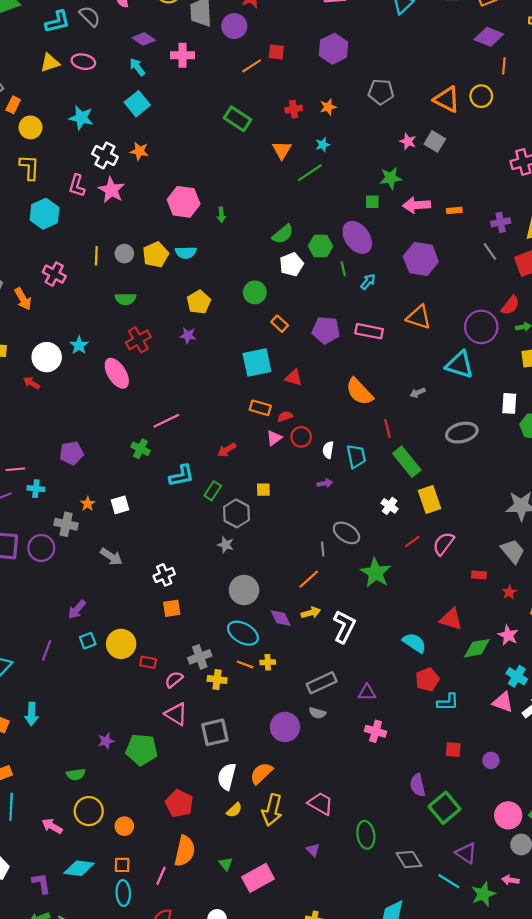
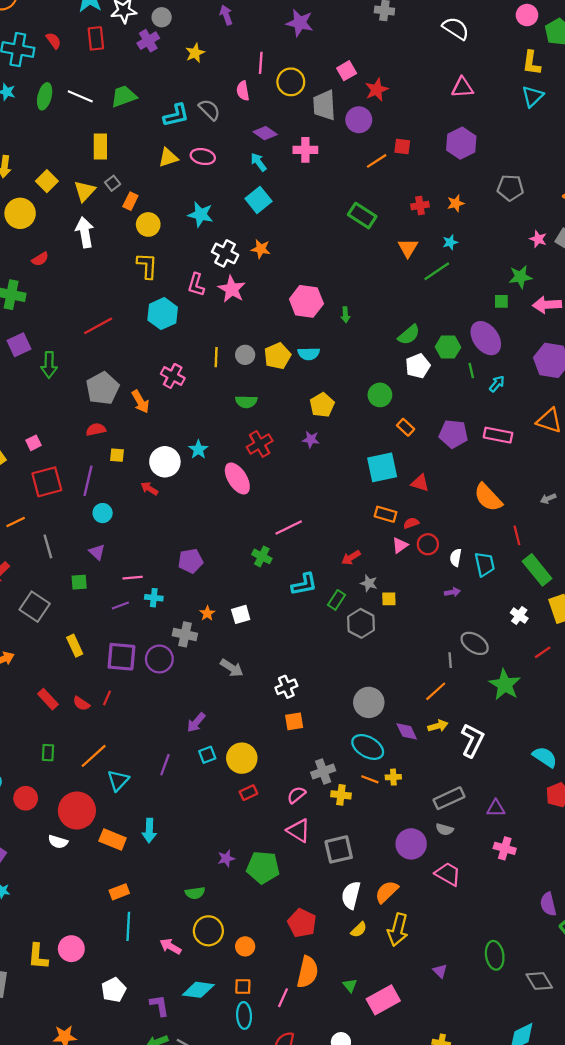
gray star: (226, 545) -> (369, 583), moved
red rectangle: (148, 662) -> (248, 793), moved, turned -35
pink trapezoid: (321, 804) -> (448, 874), moved

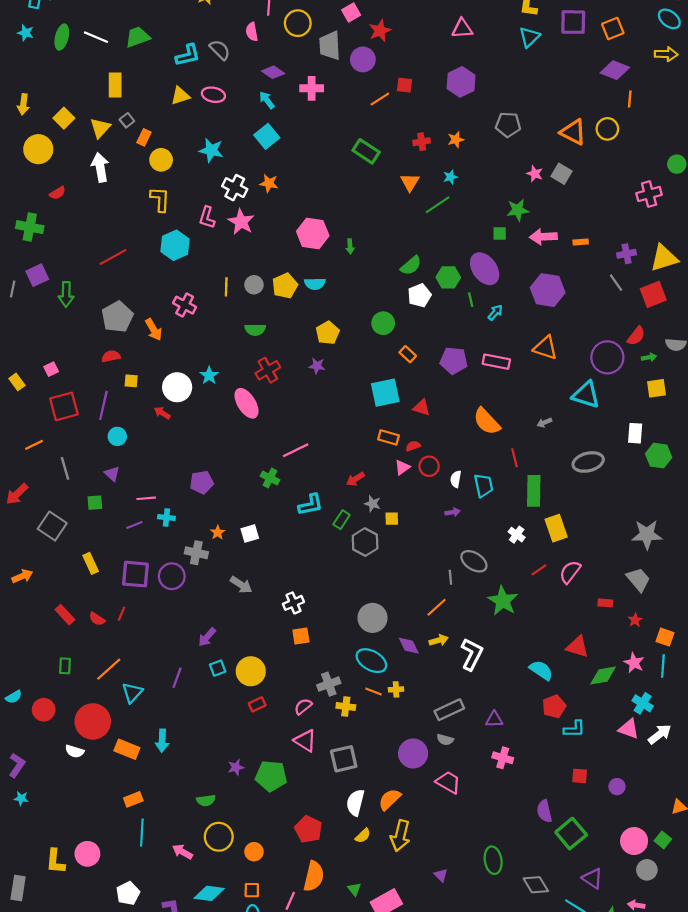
green rectangle: (537, 570) -> (534, 491), turned 40

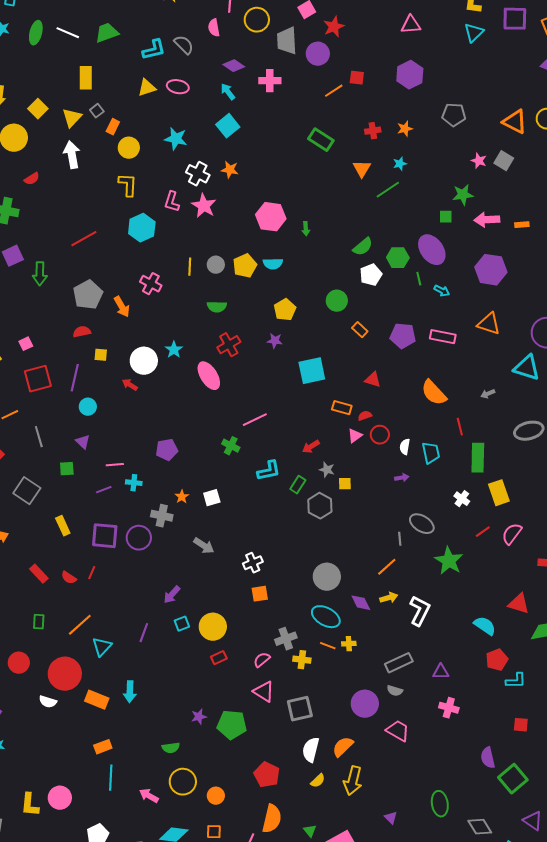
cyan arrow: (495, 313) -> (442, 291), turned 77
cyan square: (385, 393) -> (312, 371), moved

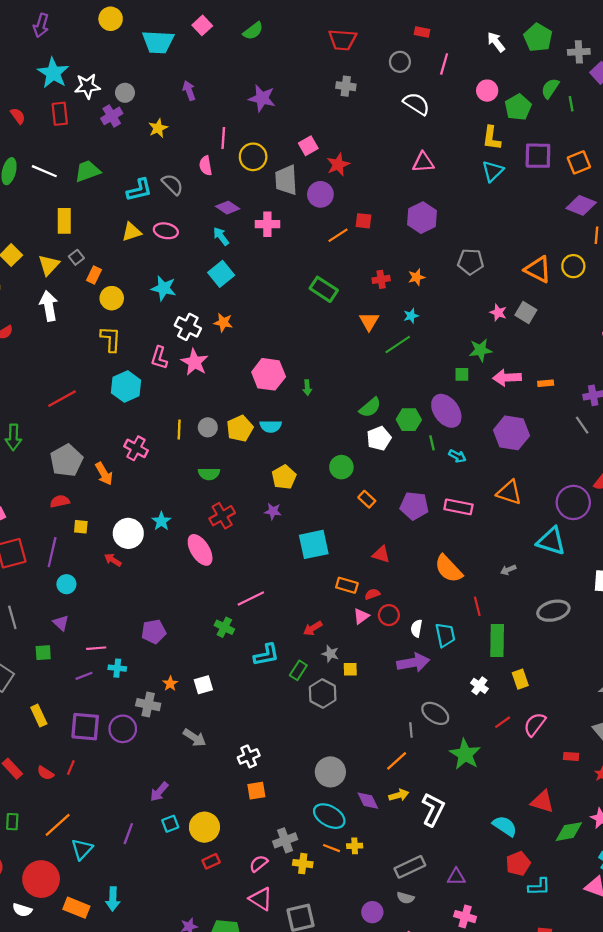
purple arrow: (402, 478) -> (413, 663), size x2.0
yellow rectangle: (499, 493) -> (520, 679), size x0.7
purple circle: (365, 704) -> (372, 912), size x0.7

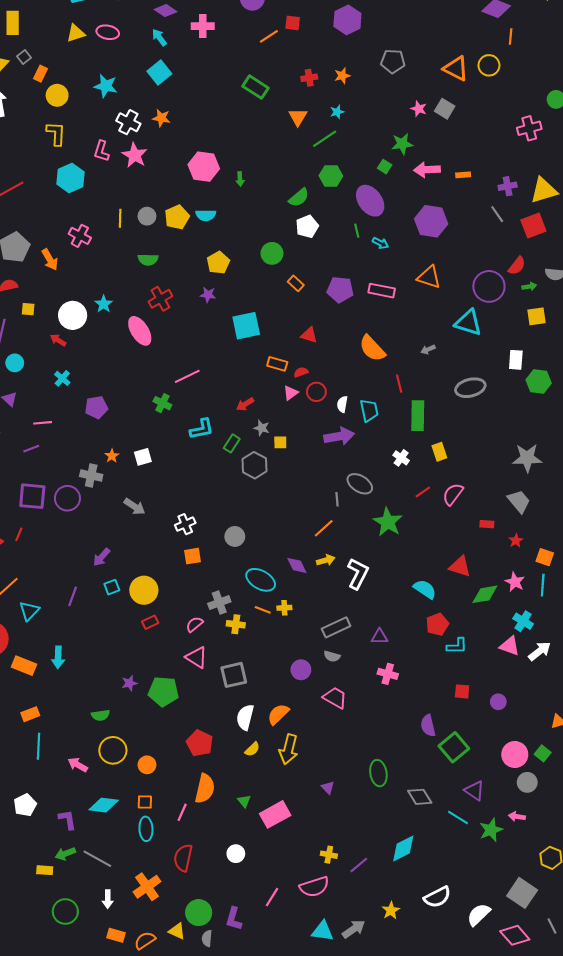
green square: (462, 374) -> (385, 167), turned 32
green hexagon: (409, 420) -> (331, 176), moved
cyan cross: (117, 668) -> (62, 378), moved, turned 35
gray circle: (330, 772) -> (235, 536), moved, size x0.7

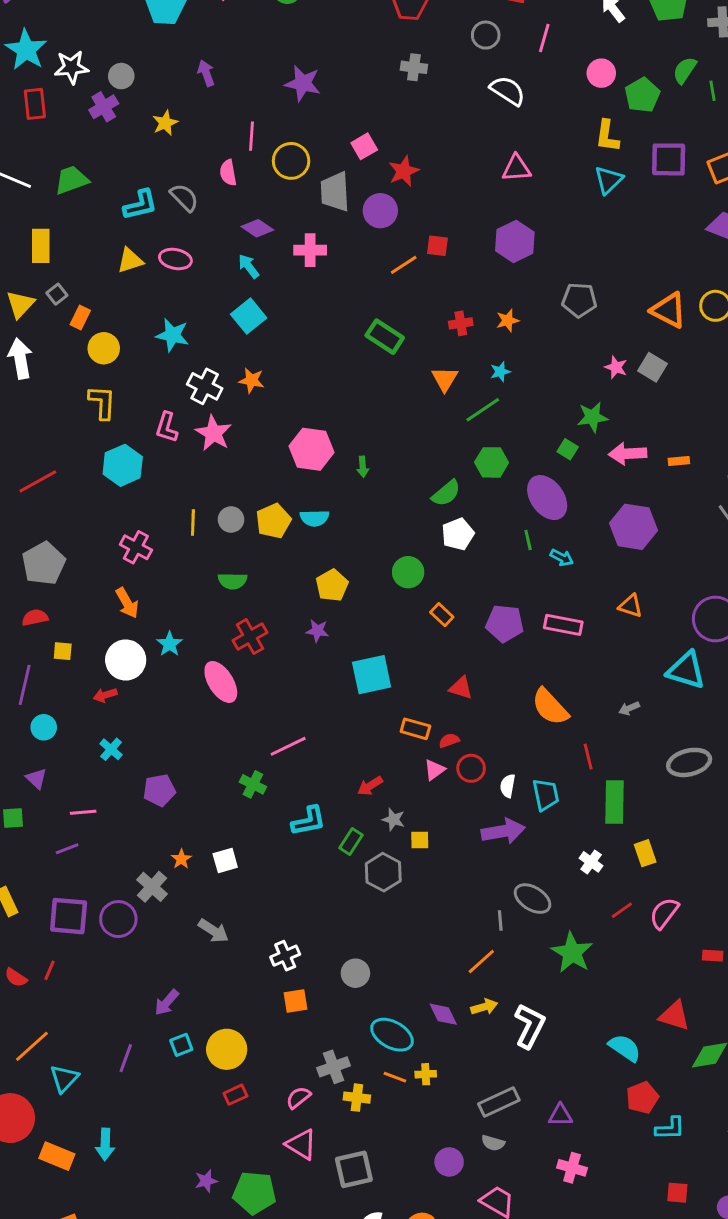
orange arrow: (50, 260) -> (127, 603), moved
orange triangle: (429, 277) -> (631, 606), size x0.7
red arrow: (58, 340) -> (105, 695), turned -49
gray cross: (91, 476) -> (152, 887), turned 30

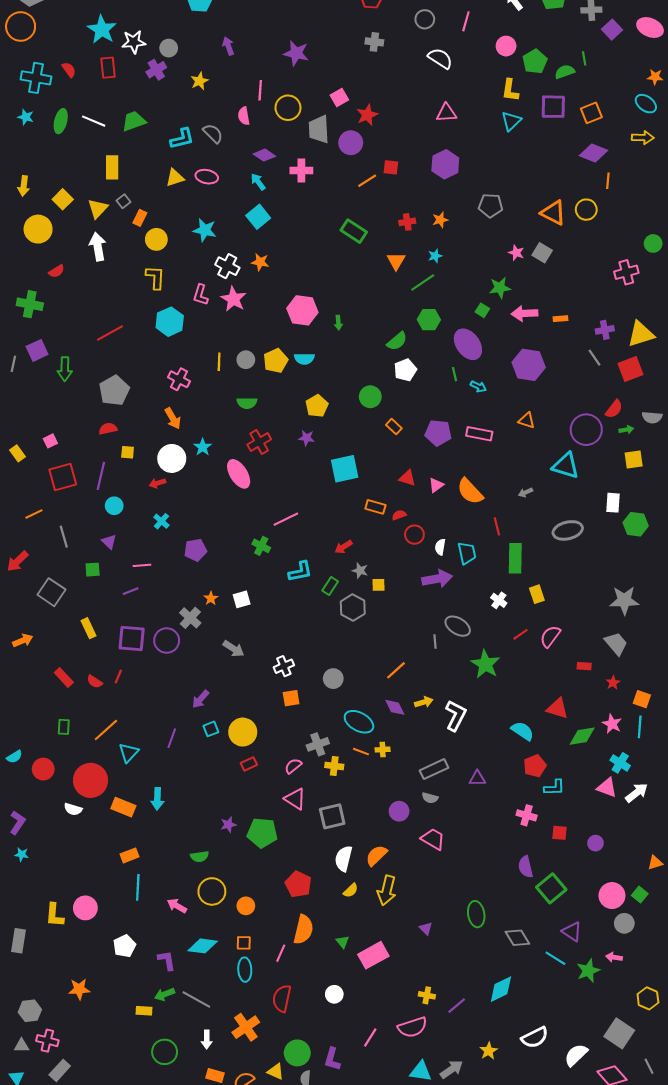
green semicircle: (685, 70) -> (565, 72), moved, turned 36
pink triangle: (434, 770) -> (436, 485), moved
orange line: (481, 961) -> (396, 670), moved
pink cross: (572, 1168) -> (527, 815), moved

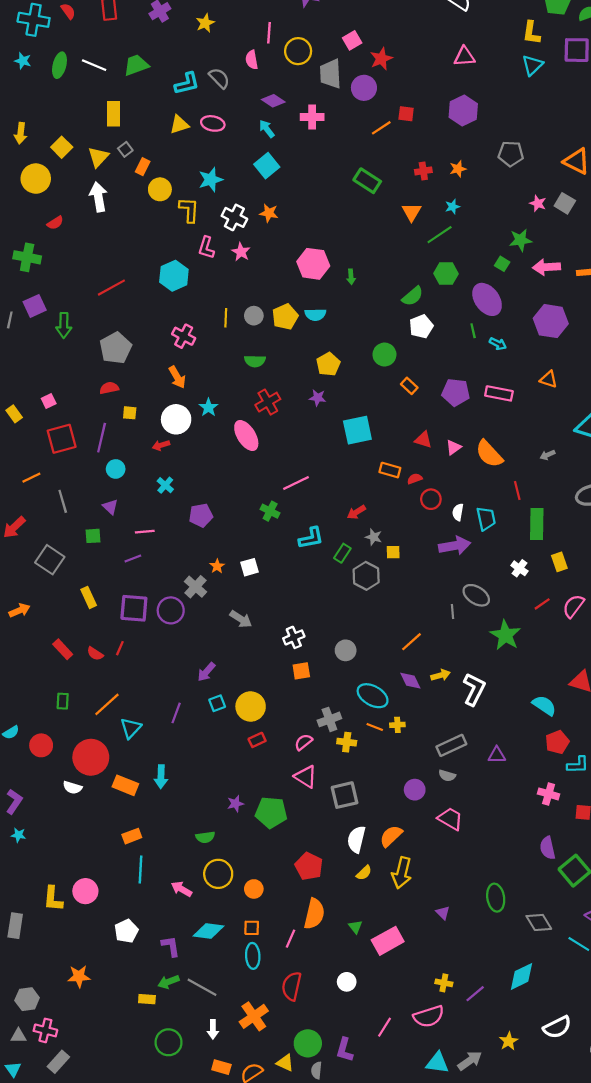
cyan star: (205, 230) -> (211, 180), turned -30
yellow L-shape: (155, 277) -> (189, 210), moved
pink star: (233, 299) -> (241, 252), size x0.7

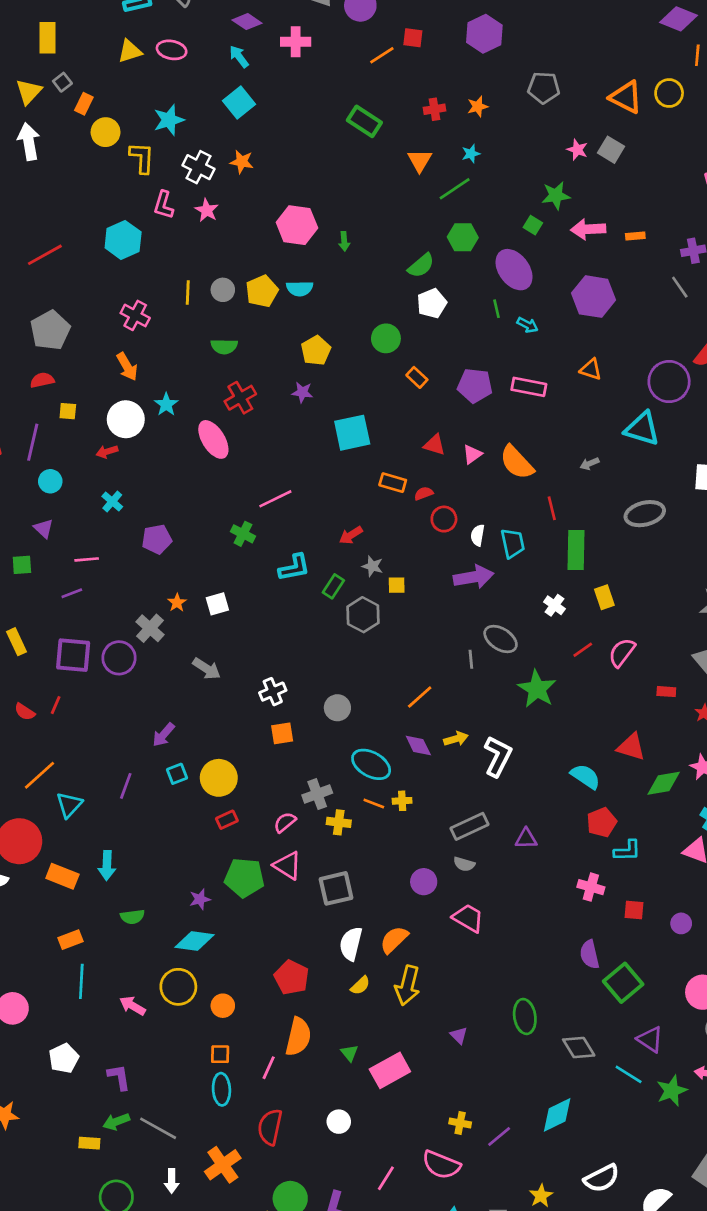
green pentagon: (271, 812) -> (244, 878), moved
green semicircle: (205, 837) -> (132, 917), moved
cyan diamond: (208, 931) -> (195, 941), moved
pink semicircle: (429, 1016) -> (441, 1165), turned 40

